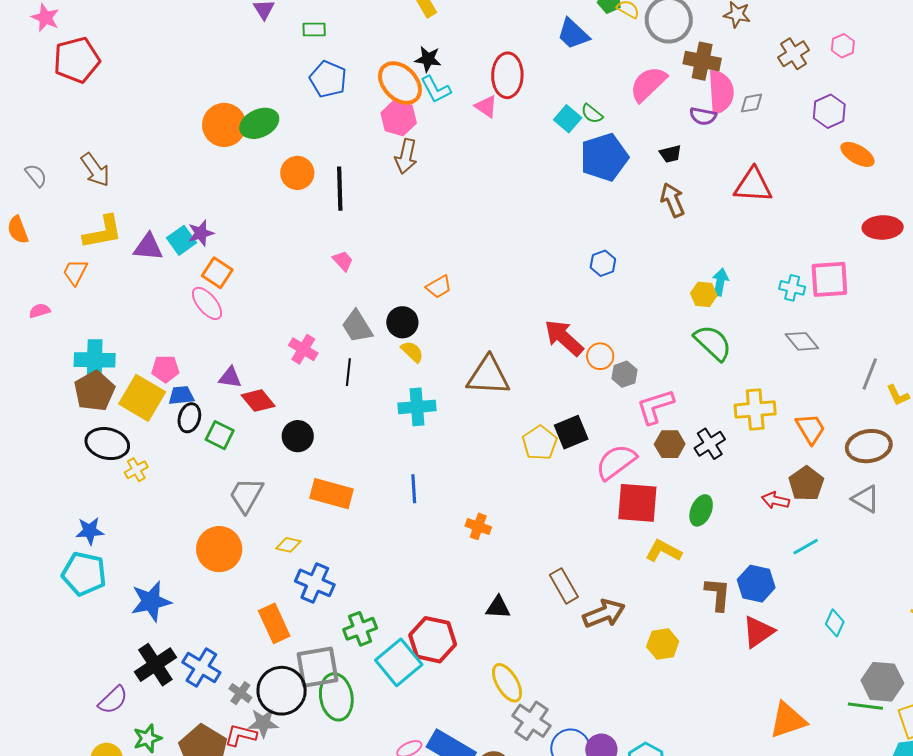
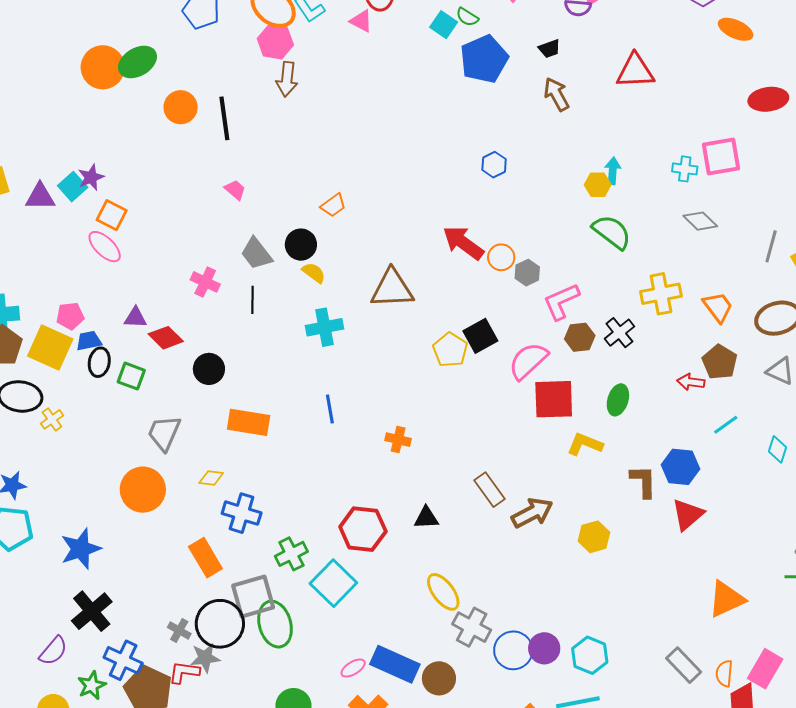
cyan diamond: (835, 623) -> (778, 449), moved
red hexagon: (433, 640) -> (363, 529), moved
blue cross: (201, 667) -> (123, 660), moved

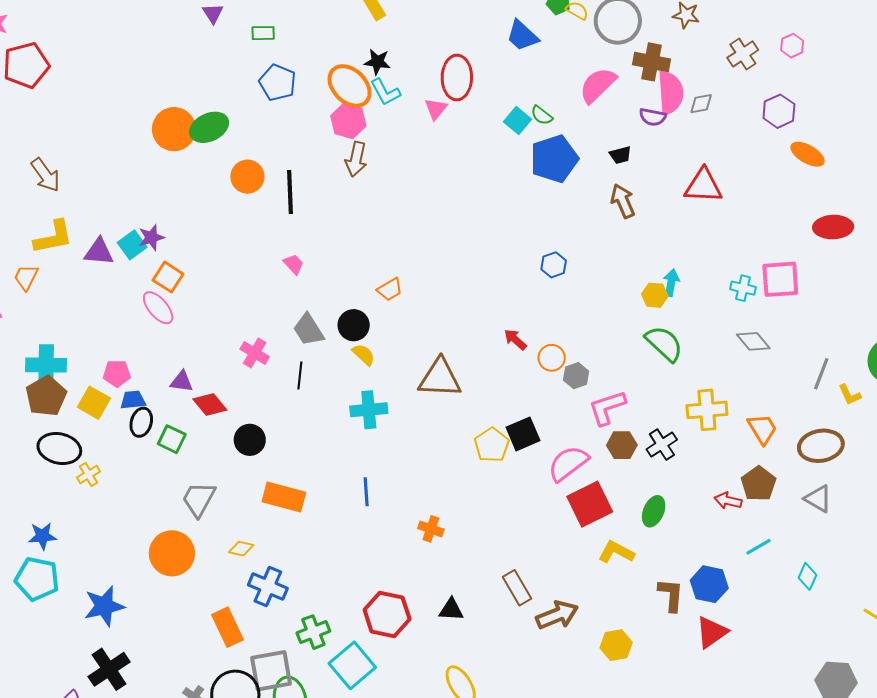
pink triangle: (361, 21) -> (436, 109), turned 35
red arrow: (463, 243) -> (515, 340), size x0.6
yellow square: (50, 347) -> (94, 403), size x0.7
red square: (554, 399) -> (590, 504), turned -30

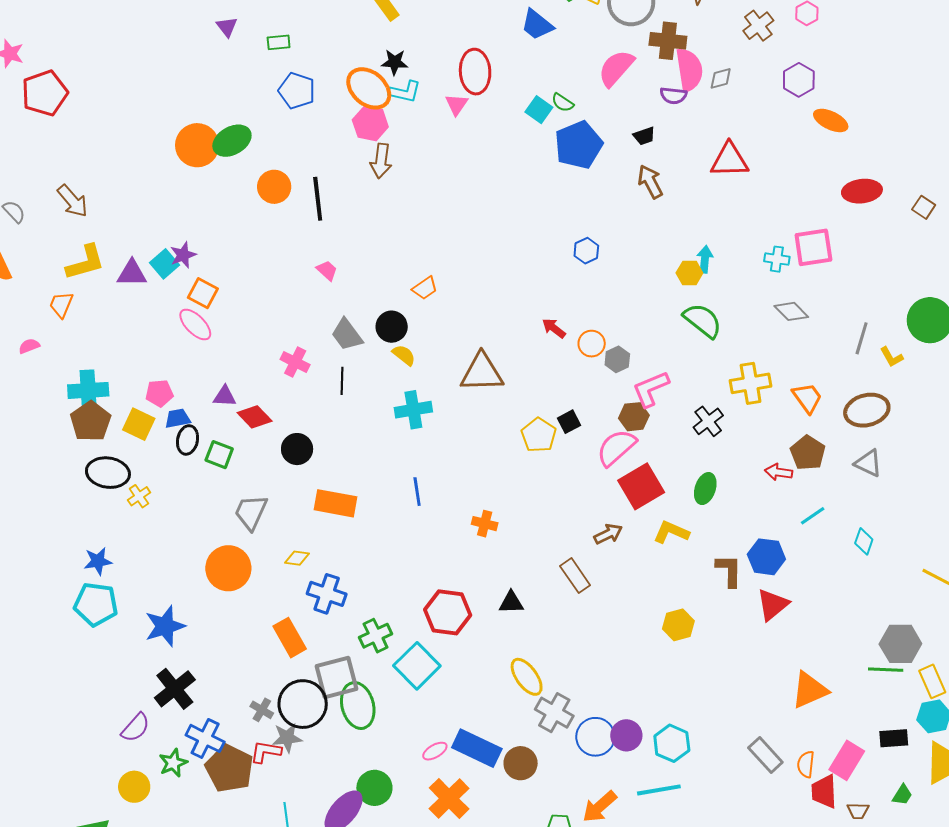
cyan L-shape: (385, 92) -> (405, 92), turned -44
black square: (523, 434) -> (569, 422), size x0.7
brown hexagon: (622, 445) -> (634, 417), moved
brown arrow: (557, 615) -> (608, 534), moved, size x0.7

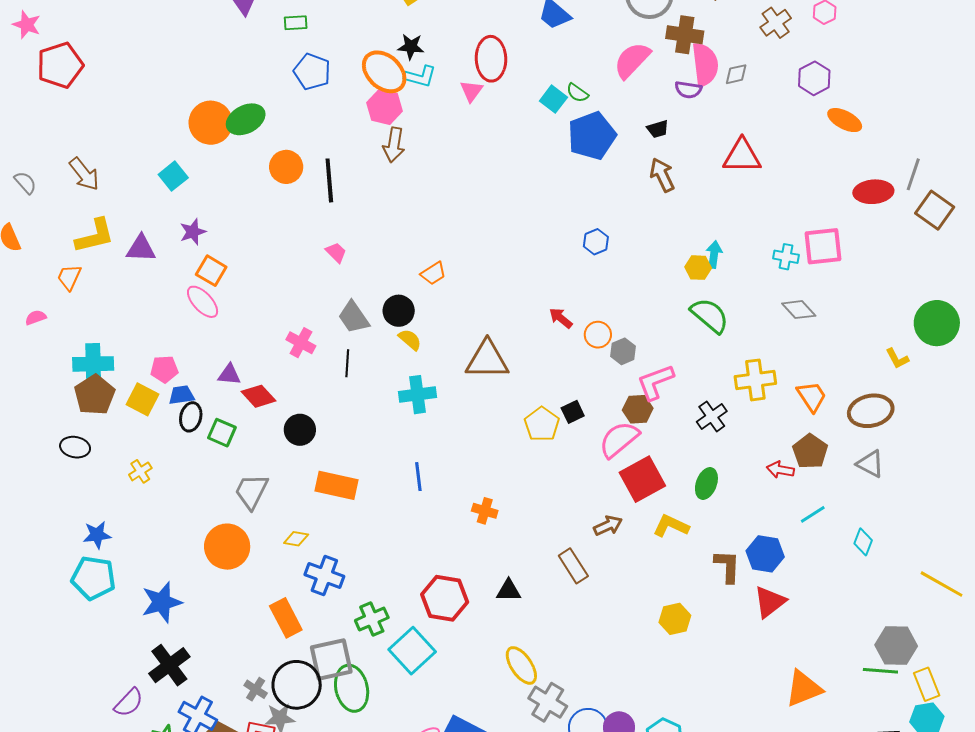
brown square: (924, 207) -> (935, 210), size x1.6
cyan square: (165, 264) -> (173, 176), moved
gray line: (862, 338) -> (913, 174), moved
black ellipse: (108, 473) -> (75, 447), moved, size x0.7

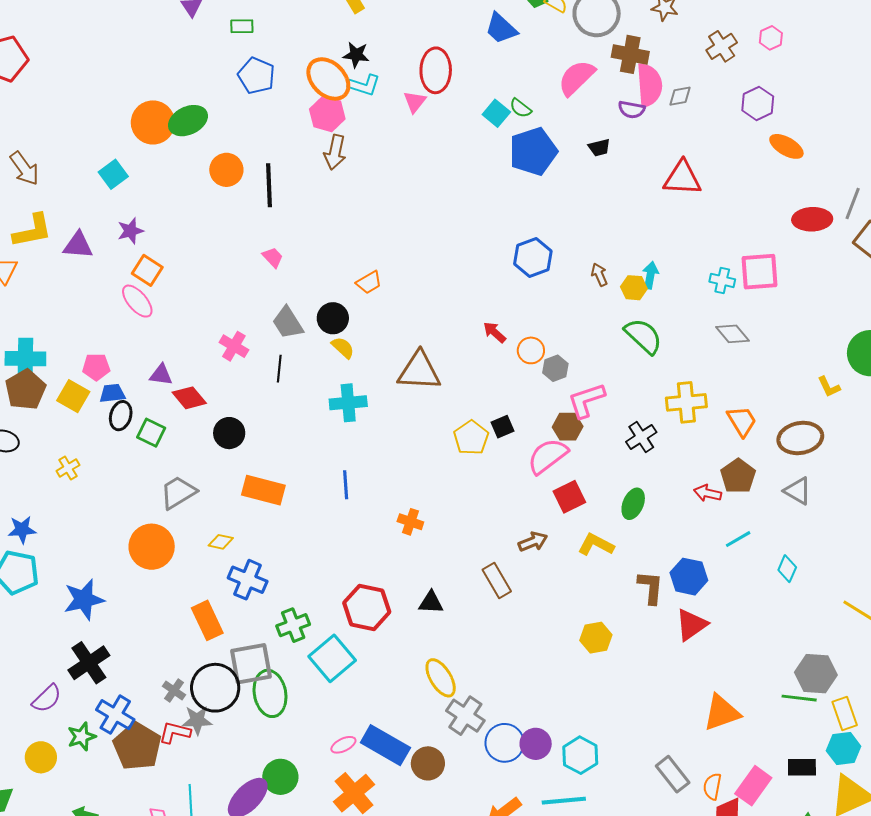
brown arrow: (662, 175) -> (599, 275), moved, size x0.7
blue hexagon: (596, 242) -> (533, 257), size x1.5
red square: (642, 479) -> (569, 497), size x0.7
gray trapezoid: (252, 491) -> (178, 492), turned 30

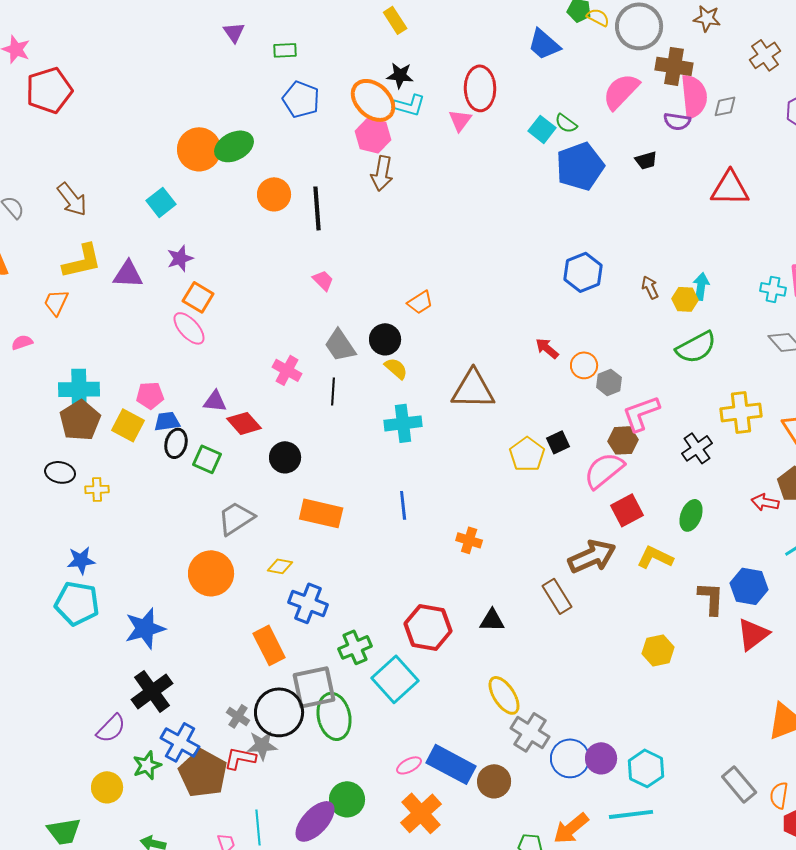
green semicircle: (643, 336) -> (696, 347), turned 111
yellow cross: (68, 468) -> (97, 489), moved, turned 30
brown arrow: (533, 542) -> (592, 556), size x1.6

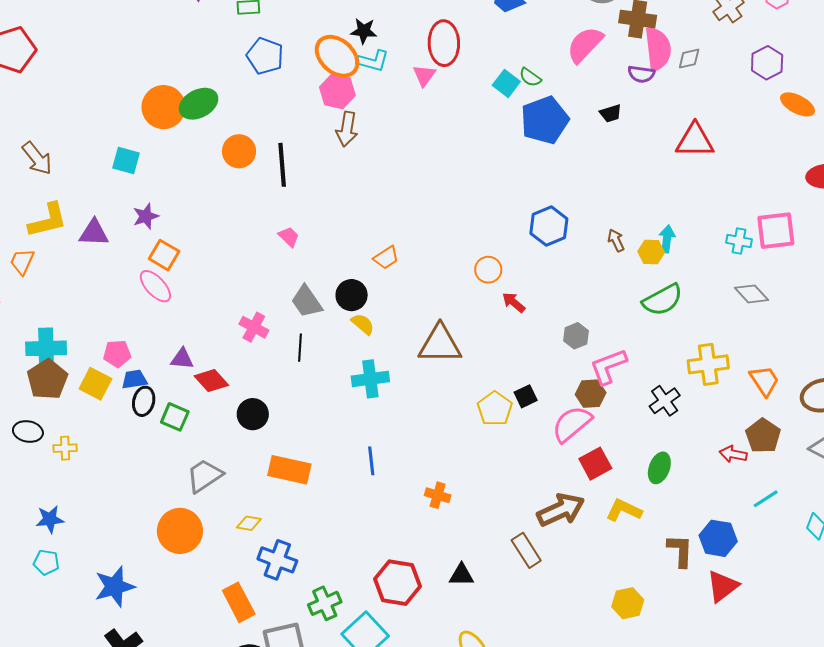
cyan square: (161, 202) -> (126, 160), turned -36
orange circle: (584, 365) -> (488, 270), moved
cyan pentagon: (77, 603) -> (46, 562), size x0.6

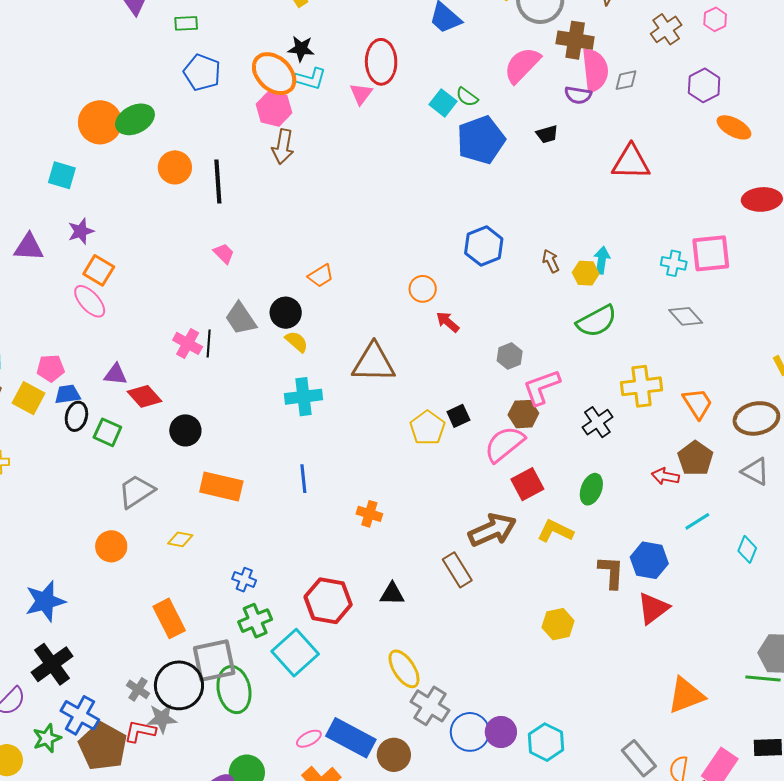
black line: (300, 348) -> (209, 343), moved
orange circle: (180, 531) -> (111, 546), size x0.7
blue cross: (277, 560) -> (244, 580), moved, size x0.6

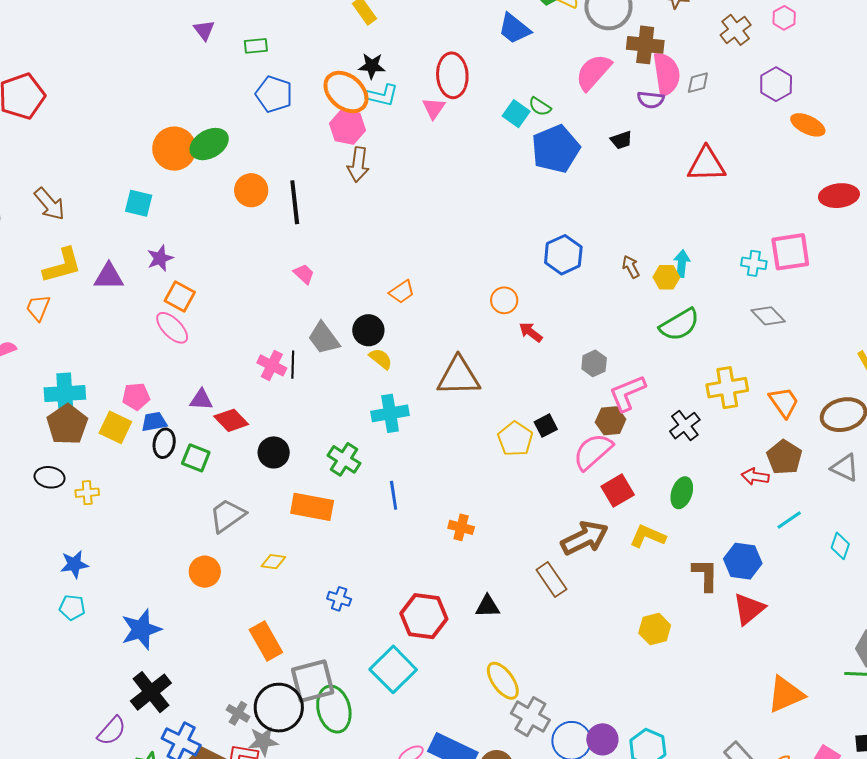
green cross: (255, 621) -> (344, 459), moved, turned -32

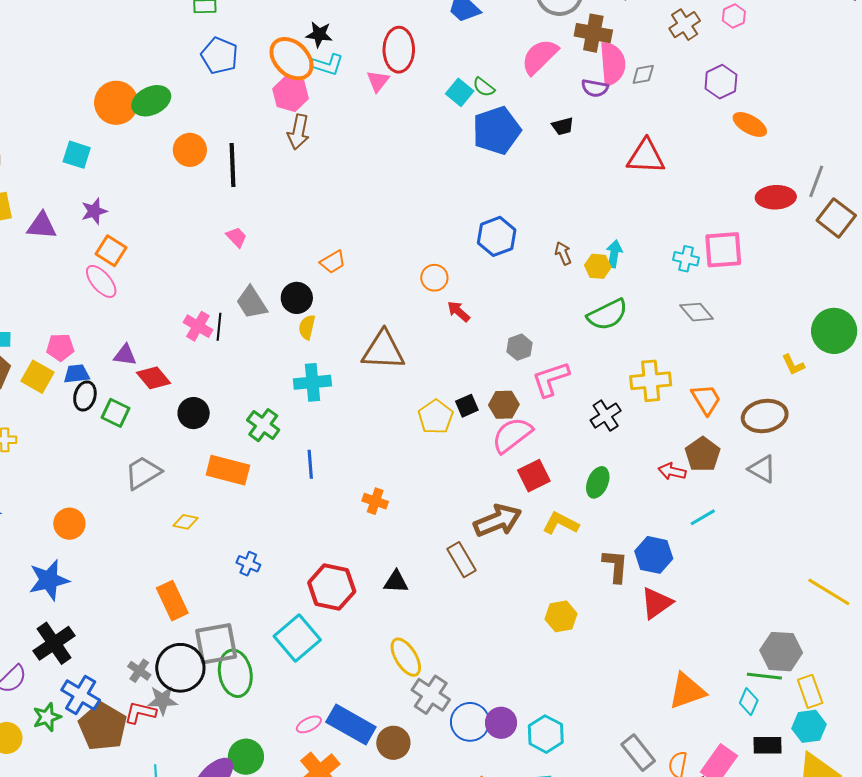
yellow semicircle: (381, 359) -> (307, 327), turned -120
brown hexagon: (611, 421) -> (504, 405), moved
cyan diamond: (840, 546) -> (749, 702), moved
orange circle: (205, 572) -> (69, 524), moved

